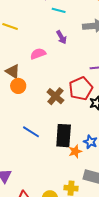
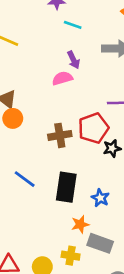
pink semicircle: (38, 54) -> (62, 78), moved
brown cross: (55, 96) -> (60, 135), turned 36
orange star: (75, 151) -> (80, 224), moved

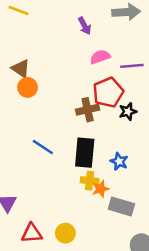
pink semicircle: (62, 78) -> (100, 57), moved
brown cross: (60, 135) -> (88, 110), moved
yellow cross: (71, 256) -> (90, 181), moved

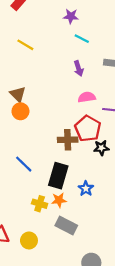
red pentagon: (108, 92) -> (88, 129), turned -30
yellow cross: (90, 181) -> (40, 204), moved
orange star: (101, 189) -> (59, 200), moved
gray rectangle: (121, 207) -> (66, 226), moved

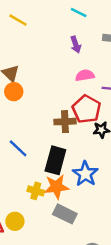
blue star: (86, 189) -> (85, 174), size x1.5
orange star: (59, 200) -> (57, 187), size x1.5
yellow circle: (29, 240) -> (15, 221), moved

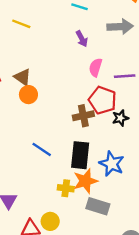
pink semicircle: (85, 75) -> (96, 67), turned -54

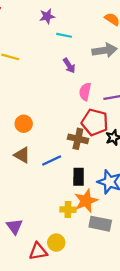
brown triangle: (23, 77) -> (22, 155), moved
brown cross: (83, 116) -> (78, 139), turned 30
blue line: (42, 149) -> (52, 160), moved, turned -54
black rectangle: (80, 155) -> (79, 177), size x0.7

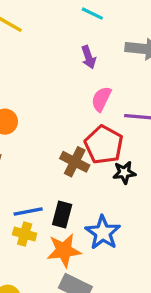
blue line: (52, 160) -> (28, 212), moved
yellow cross: (68, 210) -> (25, 234), moved

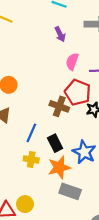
blue line: (28, 212) -> (31, 133), moved, turned -48
black rectangle: (62, 214) -> (55, 143), turned -35

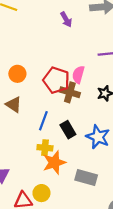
pink semicircle: (72, 62) -> (78, 75), moved
red pentagon: (78, 92) -> (56, 80), moved
orange star: (59, 167) -> (54, 163), moved

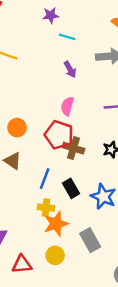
pink semicircle: (78, 75) -> (67, 106), moved
gray rectangle: (86, 177) -> (90, 240), turned 45
yellow circle: (41, 193) -> (55, 255), moved

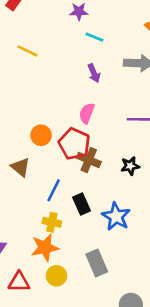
orange circle: (17, 128) -> (41, 135), moved
orange star: (56, 224) -> (45, 248), moved

